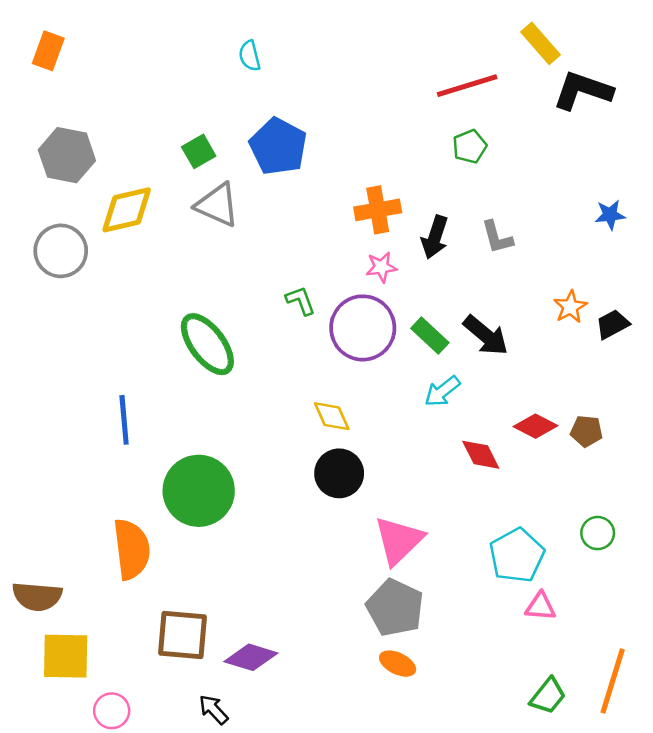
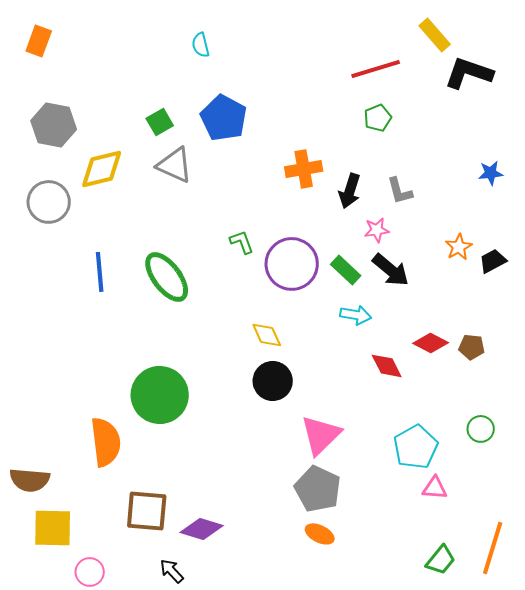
pink star: (381, 267) -> (377, 230), moved
cyan arrow: (442, 391) -> (356, 315), turned -132
blue line: (124, 420) -> (100, 272), moved

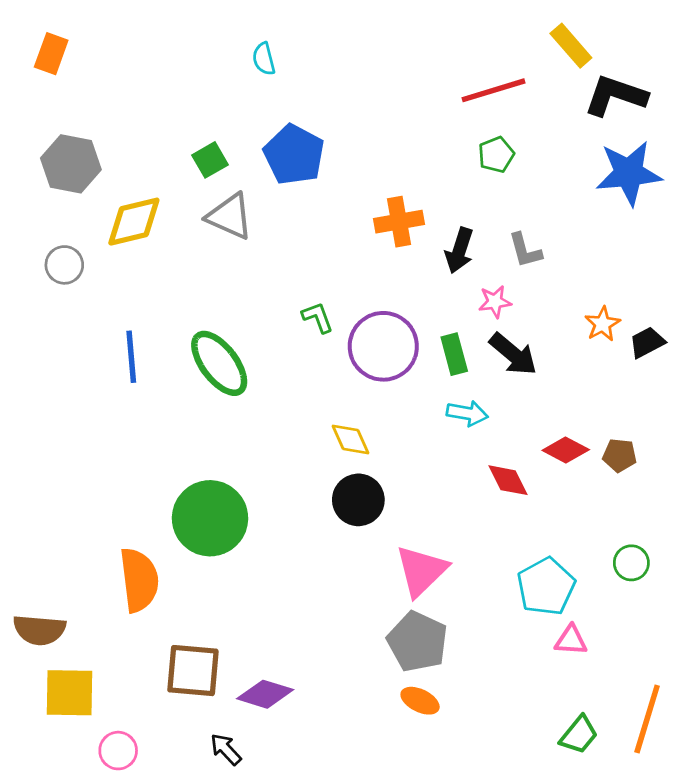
blue star: (491, 173) -> (629, 173), moved, size x2.0
gray circle: (49, 202) -> (64, 265), size x0.7
green rectangle: (346, 270) -> (454, 354), turned 32

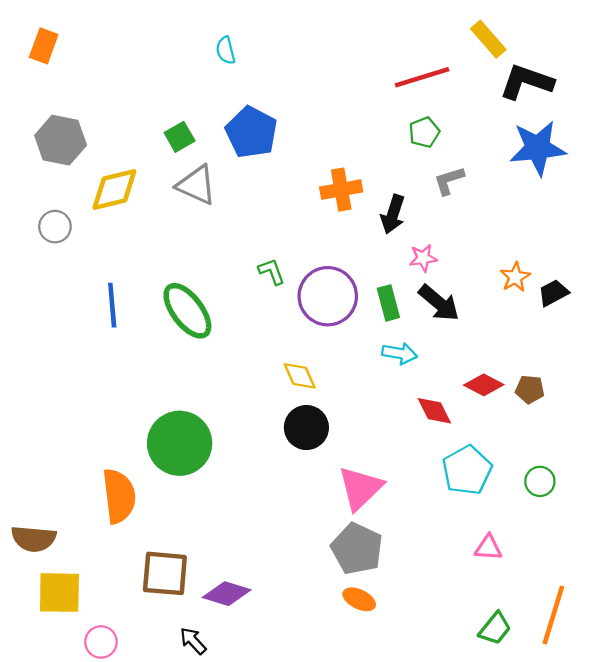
gray L-shape: (525, 250) -> (449, 181), moved, turned 88
cyan pentagon: (546, 587) -> (467, 470), moved

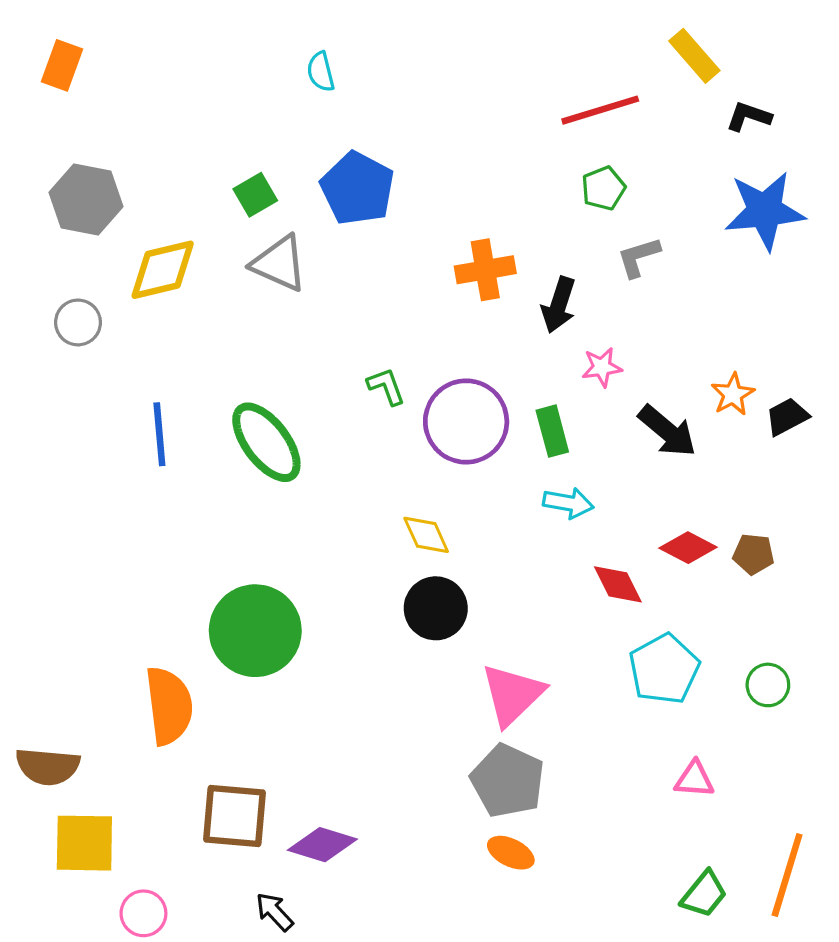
black L-shape: (526, 82) -> (749, 116), size x0.6
black arrow: (439, 303) -> (667, 431), moved

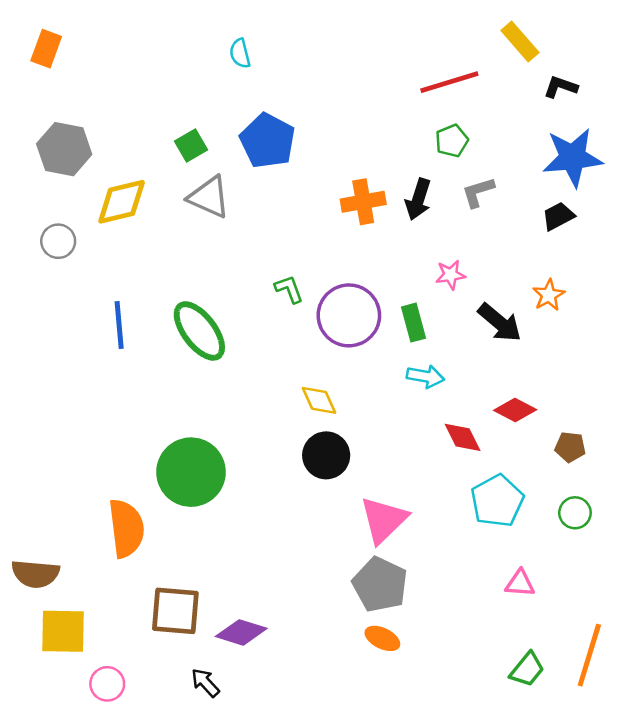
black arrow: (559, 305) -> (418, 199), moved
black trapezoid: (787, 417) -> (558, 216), moved
brown pentagon: (754, 554) -> (570, 447), moved

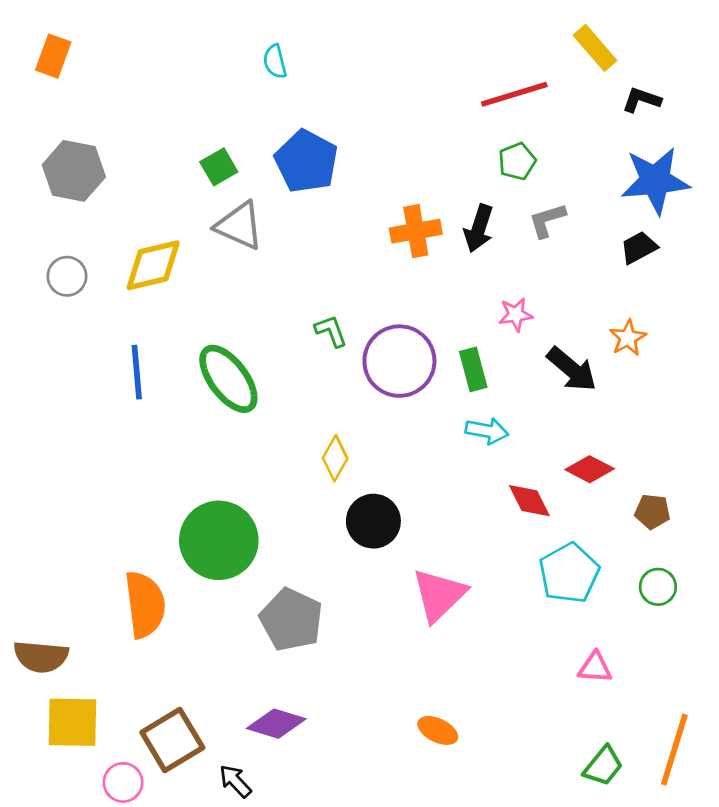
yellow diamond: (122, 202) -> (153, 265), moved
yellow diamond: (319, 400) -> (335, 458), moved, turned 54
gray pentagon: (380, 585) -> (291, 620), moved
brown square: (175, 611) -> (172, 740), moved, turned -36

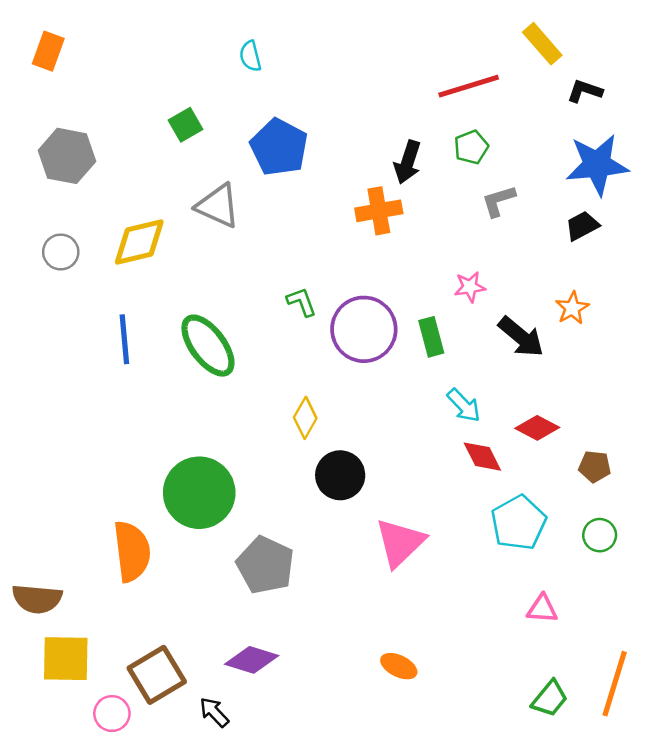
green square: (219, 167) -> (185, 125), moved
black arrow: (479, 228) -> (408, 162), moved
cyan arrow: (487, 431) -> (464, 405), moved, turned 36

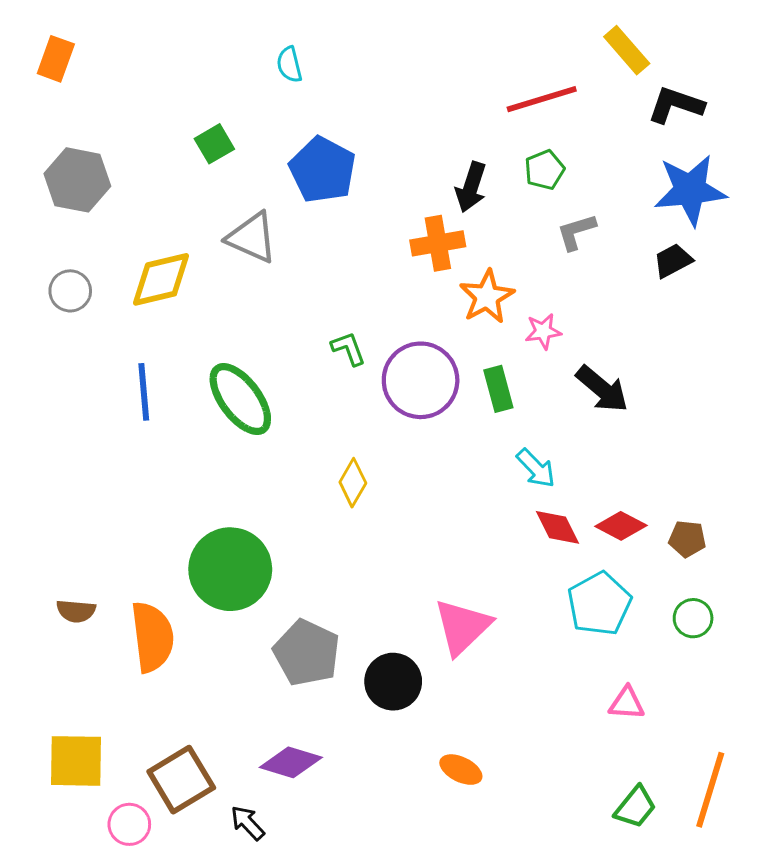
black L-shape: (585, 91) -> (676, 105), size x1.4
orange star: (572, 308) -> (487, 297), moved, size x1.4
red diamond: (537, 428) -> (621, 526), moved
black circle: (340, 475) -> (393, 682), moved
brown semicircle: (37, 599) -> (76, 611), moved, size x0.7

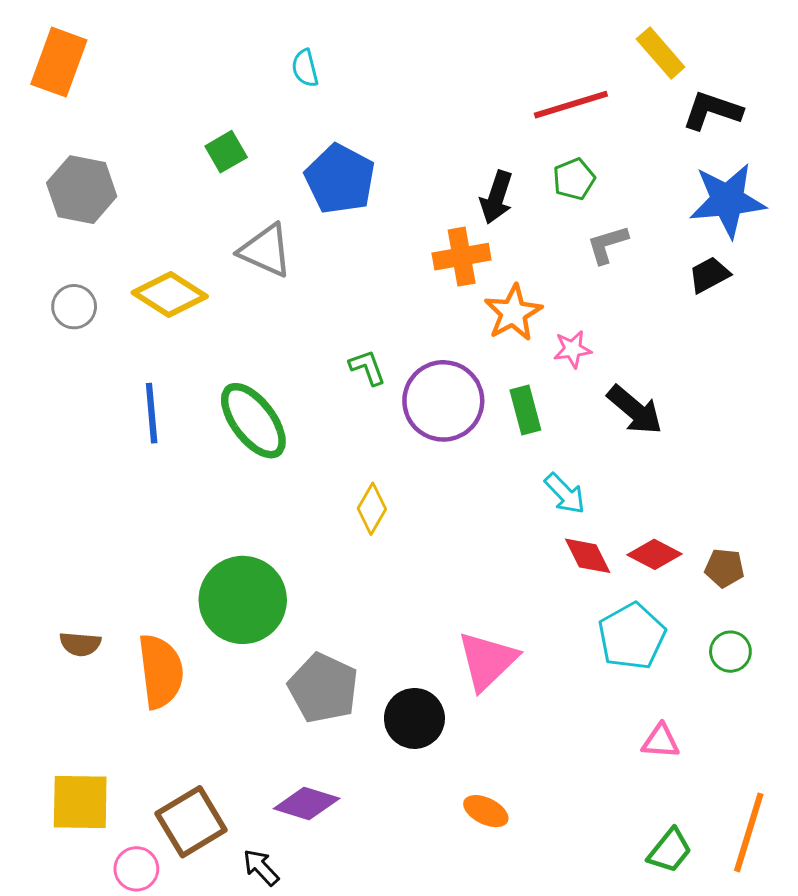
orange rectangle: (56, 59) -> (59, 62), size x1.4
yellow diamond: (161, 279) -> (170, 295), turned 46

